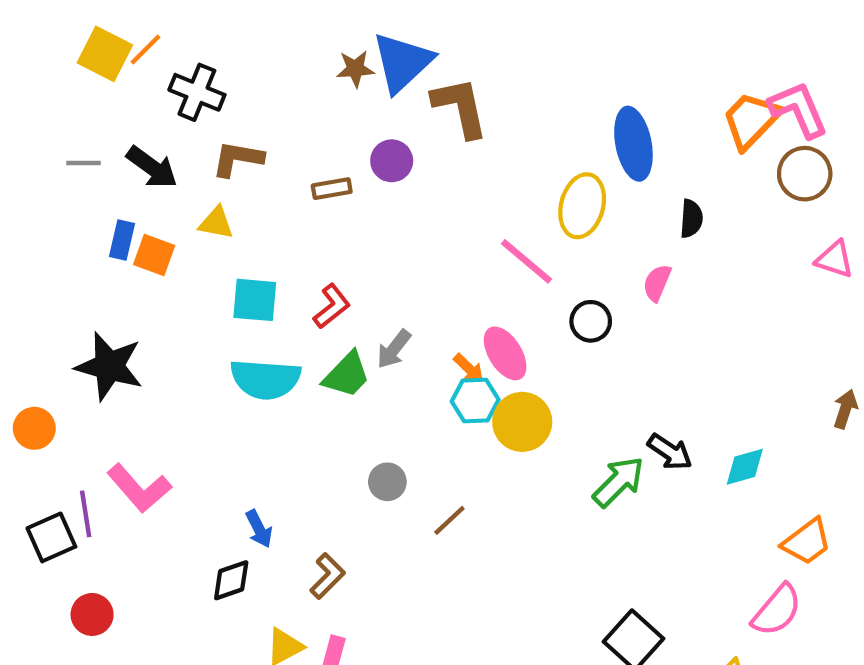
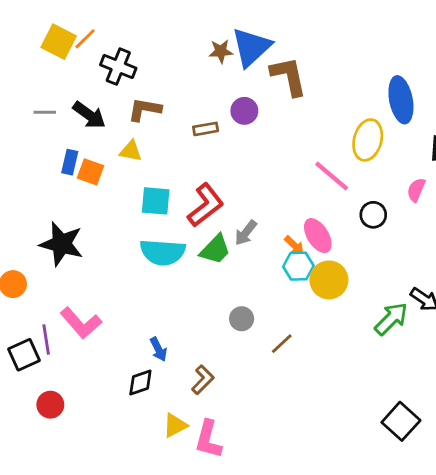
red L-shape: (332, 306) -> (206, 205), size x1.5

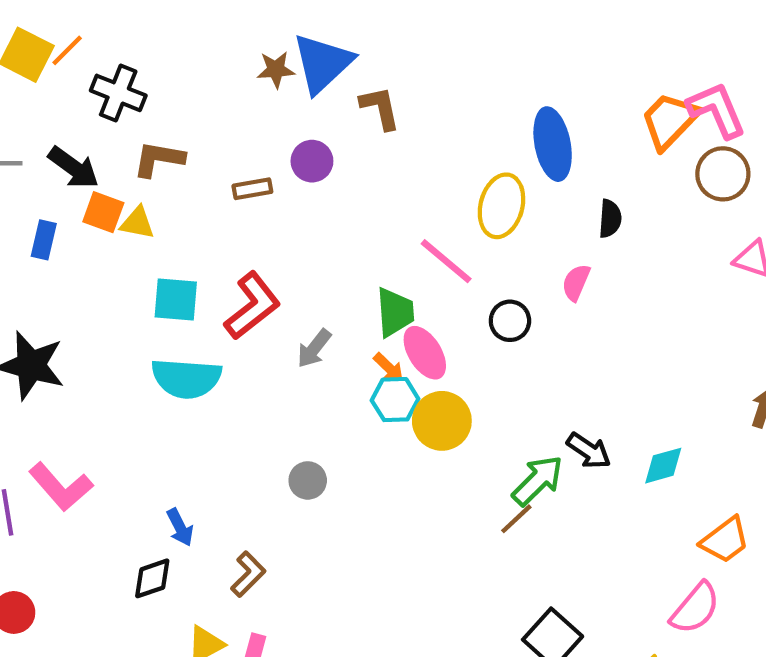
brown L-shape: (289, 76) -> (380, 108), size x0.7
orange square: (91, 172) -> (103, 212), moved
green trapezoid: (215, 249) -> (395, 312), moved, turned -48
brown line: (282, 344) -> (516, 519), moved

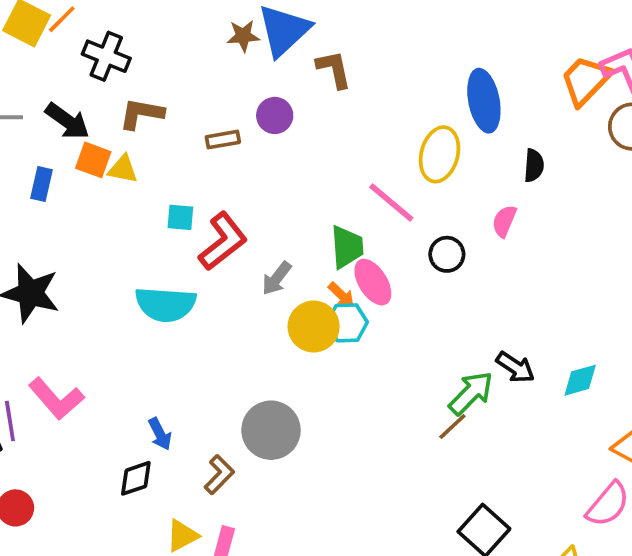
cyan square: (176, 300) -> (180, 217), moved, size x0.7
yellow circle: (442, 421) -> (314, 327), moved
gray circle: (308, 480) -> (271, 430), moved, size x1.8

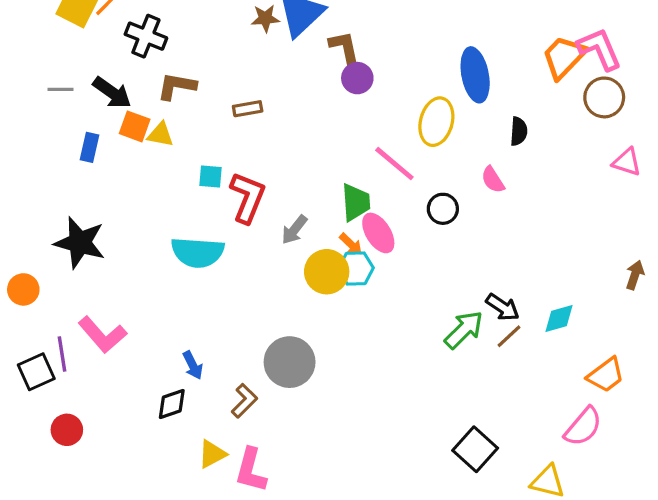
purple circle: (275, 115) -> (357, 78), moved
pink semicircle: (504, 221) -> (493, 180), turned -56
red L-shape: (223, 241) -> (248, 197), turned -30
brown line: (452, 426) -> (509, 336), moved

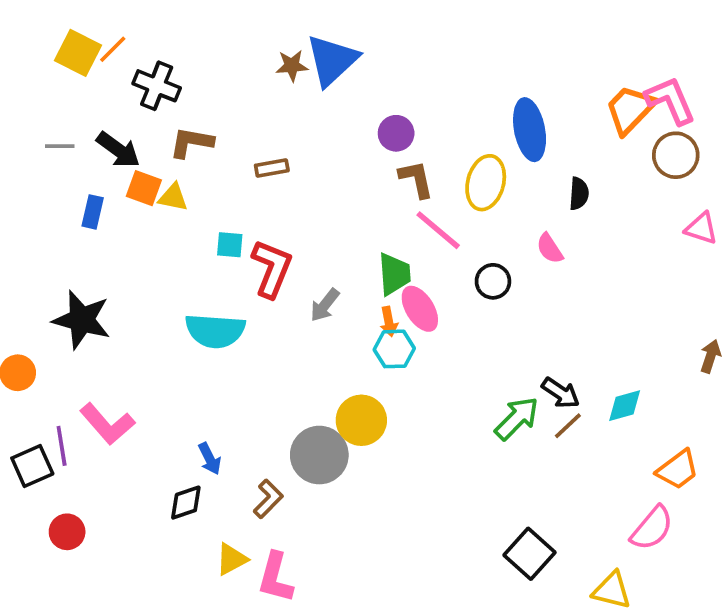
brown L-shape: (344, 47) -> (416, 179), moved
orange arrow: (351, 244) -> (389, 322), turned 35
yellow circle: (327, 272) -> (361, 420), moved

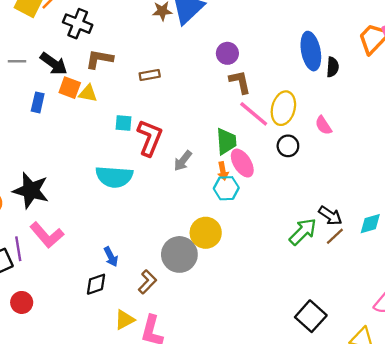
yellow ellipse: (486, 183) -> (283, 108), moved
black semicircle: (579, 194) -> (333, 67), moved
black star: (82, 320) -> (31, 190), moved

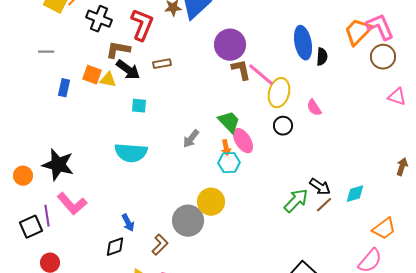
purple circle: (227, 53) -> (230, 45), size x1.6
black arrow: (54, 64) -> (128, 70), moved
pink line: (254, 114) -> (261, 75), moved
red L-shape: (150, 138) -> (142, 25), moved
green trapezoid: (226, 141) -> (229, 122), turned -40

